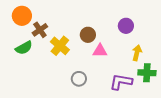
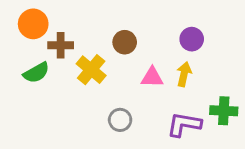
brown cross: (40, 30) -> (61, 45), turned 35
brown circle: (88, 35) -> (125, 42), moved
yellow arrow: (137, 53) -> (184, 74), moved

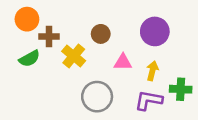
purple circle: (192, 39) -> (155, 31), size x1.5
yellow arrow: (184, 74) -> (152, 71), moved
gray circle: (120, 120) -> (97, 97), size x1.6

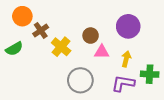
brown circle: (101, 34) -> (91, 36), moved
brown cross: (49, 36) -> (41, 30), turned -35
green semicircle: (29, 59) -> (14, 49), moved

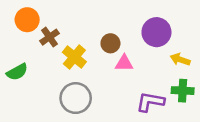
green semicircle: (14, 49) -> (17, 72), moved
yellow arrow: (126, 59) -> (180, 59), moved, turned -84
gray circle: (80, 80) -> (76, 98), moved

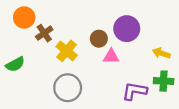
purple circle: (156, 32) -> (127, 29), moved

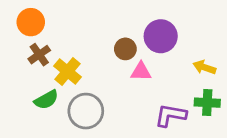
brown cross: (44, 33) -> (39, 55), moved
yellow cross: (67, 51) -> (67, 72), moved
green semicircle: (15, 64) -> (46, 100), moved

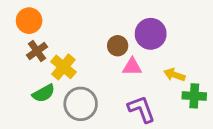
yellow arrow: (204, 67) -> (174, 75), moved
purple L-shape: (171, 115) -> (141, 109), moved, turned 60

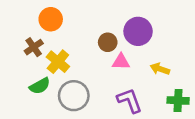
orange circle: (29, 21) -> (51, 19), moved
green cross: (194, 96) -> (178, 100), moved

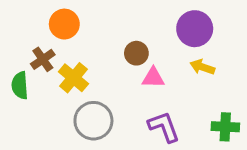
purple circle: (138, 31) -> (195, 29), moved
yellow arrow: (160, 69) -> (202, 67), moved
green semicircle: (40, 86) -> (20, 85), moved, turned 115

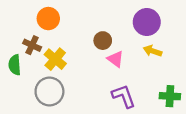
brown cross: (43, 59) -> (32, 45), turned -30
pink triangle: (153, 78) -> (115, 59), turned 36
gray circle: (93, 121) -> (49, 92), moved

